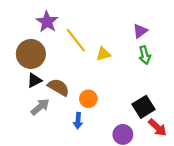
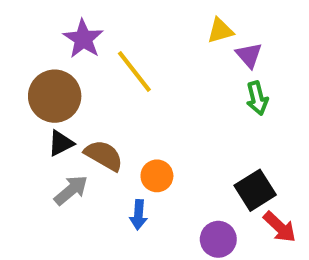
purple triangle: (140, 31) -> (249, 55), turned -35
yellow triangle: (103, 54) -> (220, 31), moved

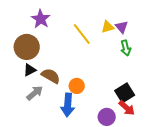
yellow triangle: (220, 31) -> (108, 27), moved
yellow line: (134, 72) -> (82, 34), moved
blue arrow: (139, 215) -> (68, 105), size x1.6
red arrow: (280, 227) -> (127, 108), moved

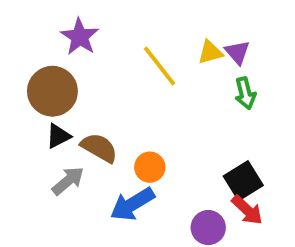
blue arrow: (68, 105) -> (132, 204), turned 55

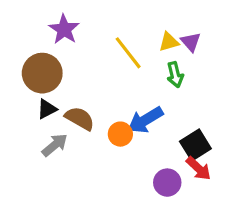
green arrow: (245, 93) -> (175, 75), moved
blue arrow: (132, 204) -> (145, 120), moved

